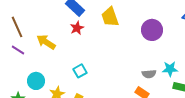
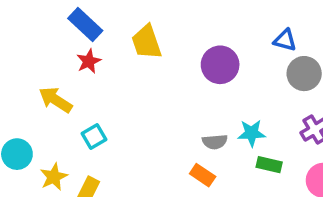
yellow arrow: (46, 42) -> (55, 100), moved

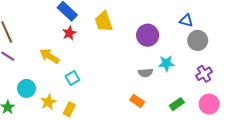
cyan star: (252, 133) -> (166, 63), moved
gray semicircle: (215, 142) -> (145, 73), moved
green rectangle: (269, 165) -> (177, 104), moved, turned -48

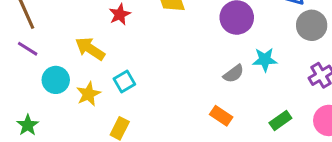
gray semicircle: (145, 73) -> (234, 74), turned -32
cyan circle: (26, 88) -> (56, 80), moved
yellow star: (48, 102) -> (88, 94), moved

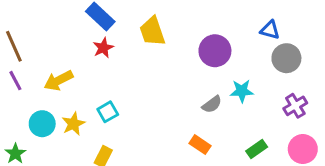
purple line: (28, 49) -> (15, 81), turned 30
yellow arrow: (90, 49) -> (59, 81), moved, turned -60
cyan circle: (56, 80) -> (42, 124), moved

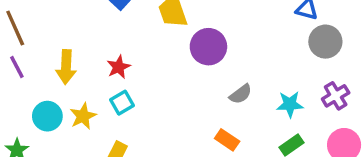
red star: (103, 48) -> (119, 67), moved
purple circle: (215, 51) -> (208, 47), moved
yellow arrow: (59, 81) -> (66, 67), turned -60
cyan star: (242, 91) -> (290, 104), moved

